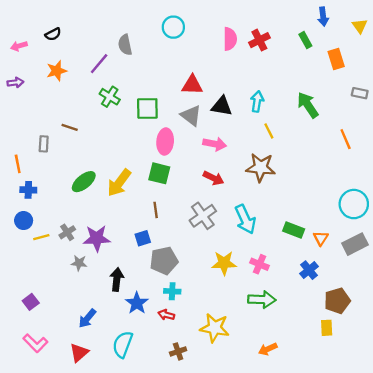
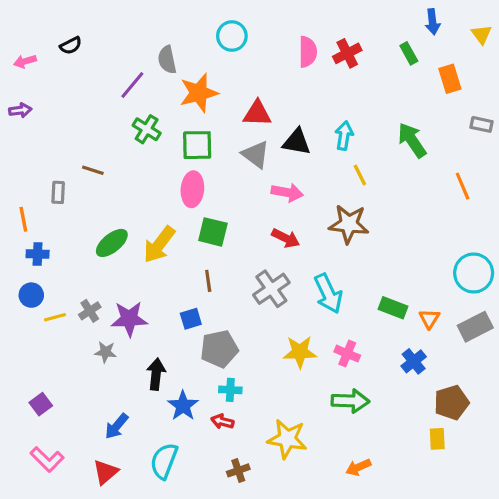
orange star: (57, 71) -> (199, 93), moved, size x1.4
pink ellipse: (165, 142) -> (192, 189), moved

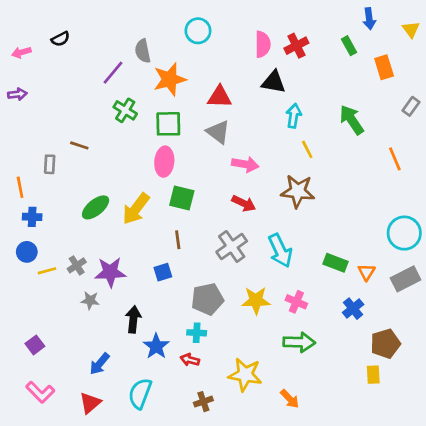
gray rectangle: (482, 124) -> (411, 106), turned -66
black triangle: (297, 142) -> (273, 82), moved
gray pentagon: (219, 349) -> (207, 299), moved
orange arrow: (358, 467) -> (290, 399), moved, turned -110

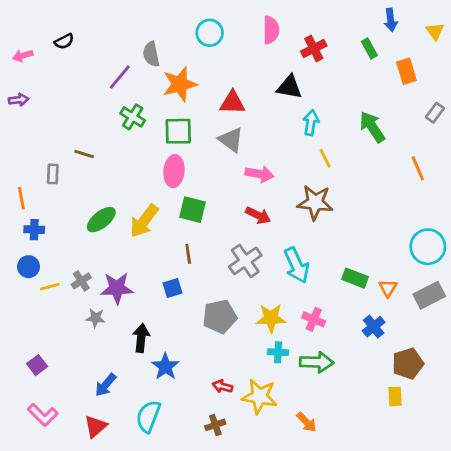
pink semicircle: (263, 44) -> (271, 30), moved
cyan cross: (197, 333) -> (278, 352), moved
red arrow: (190, 360) -> (222, 386), moved

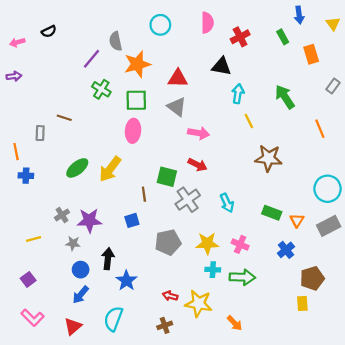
brown star: (315, 202) -> (269, 158), moved
green square: (193, 210) -> (167, 177), moved
cyan arrow: (297, 265) -> (227, 203), size x0.7
blue circle: (29, 267) -> (81, 270), moved
yellow line: (50, 287) -> (34, 239), moved

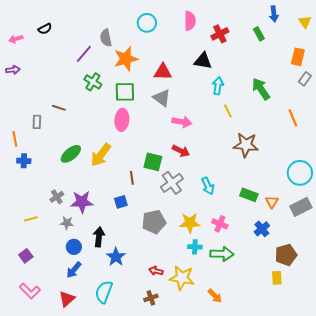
orange rectangle: (311, 54) -> (298, 57), moved, turned 30

